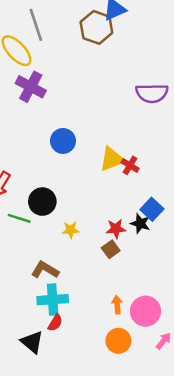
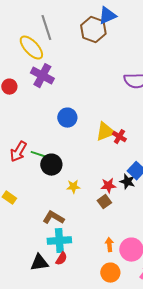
green line: (19, 218) -> (39, 155), moved
black triangle: (32, 342) -> (39, 263), moved, turned -48

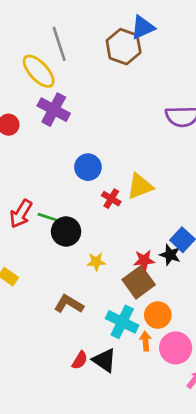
red cross: (119, 137) -> (111, 199), moved
brown square: (104, 202) -> (139, 282), size x1.6
cyan cross: (59, 241) -> (122, 322), moved, turned 30
black triangle: (39, 263) -> (104, 360), moved, turned 42
orange circle: (110, 273) -> (158, 315), moved

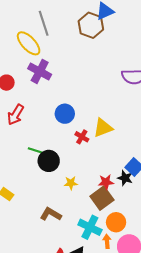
red arrow: (21, 214) -> (16, 115), moved

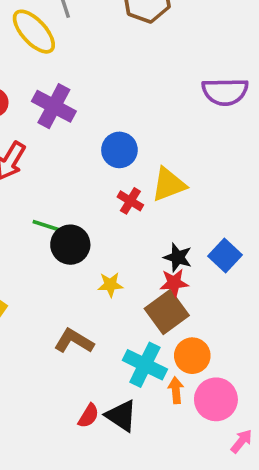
purple cross: (40, 71) -> (54, 106), moved
blue circle: (65, 114) -> (119, 150), moved
black star: (125, 178) -> (178, 257), moved

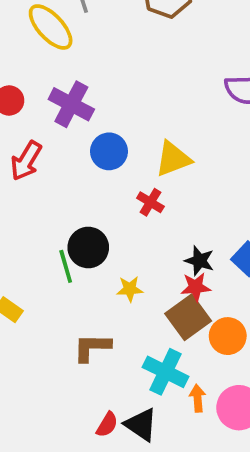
blue circle: (119, 150) -> (109, 151), moved
yellow triangle: (169, 185) -> (173, 159), moved
green line: (48, 226) -> (66, 266), moved, turned 56
brown L-shape: (74, 341) -> (92, 347), turned -30
orange circle: (192, 356) -> (228, 336), moved

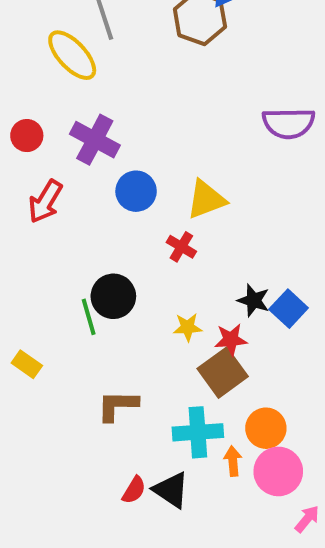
black star: (199, 261) -> (254, 300), moved
yellow star: (130, 289) -> (188, 327), moved
orange circle: (228, 336) -> (266, 428), moved
cyan cross: (166, 372) -> (198, 432), turned -30

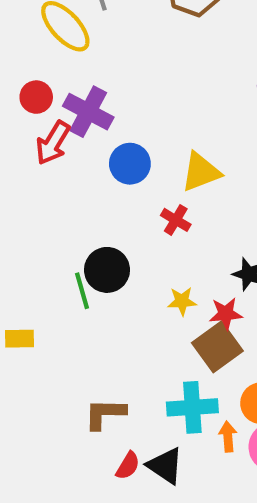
red circle: (27, 136) -> (36, 97), moved
red arrow: (45, 201) -> (53, 143), moved
yellow rectangle: (27, 364) -> (20, 339), turned -36
brown L-shape: (117, 406) -> (105, 414), moved

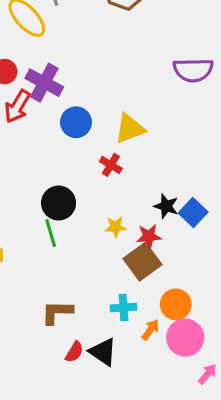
green line: (82, 291) -> (51, 233), moved
cyan cross: (192, 407) -> (123, 308), size x0.7
orange arrow: (228, 437) -> (150, 330), turned 40

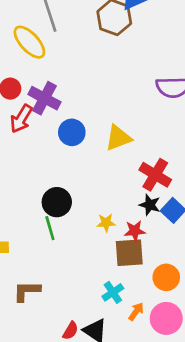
red cross: (111, 165) -> (155, 175), moved, size x1.6
brown square: (142, 262) -> (129, 253), turned 32
orange circle: (176, 304) -> (166, 277), moved
cyan cross: (123, 308) -> (113, 292), turned -30
brown L-shape: (57, 312) -> (27, 291), moved

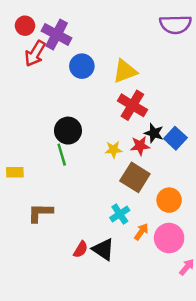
red cross: (155, 175) -> (132, 105), moved
red star: (135, 231) -> (140, 146), moved
brown square: (129, 253) -> (135, 177), turned 36

